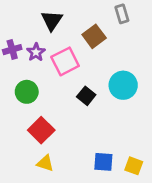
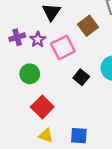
blue square: (103, 162) -> (79, 136), moved

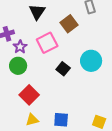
purple star: (38, 39) -> (20, 47), moved
yellow triangle: (46, 136) -> (32, 120), turned -32

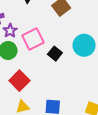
pink square: (47, 43) -> (33, 39), moved

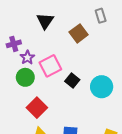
cyan circle: (84, 45) -> (102, 87), moved

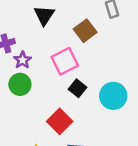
pink square: (50, 66) -> (65, 61), moved
red square: (37, 108) -> (60, 121), moved

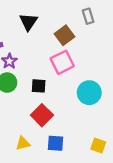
pink square: (65, 61) -> (62, 62), moved
black square: (77, 88) -> (39, 86), moved, turned -35

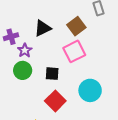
black triangle: (28, 22) -> (43, 28), moved, turned 30
cyan circle: (89, 93) -> (90, 90), moved

